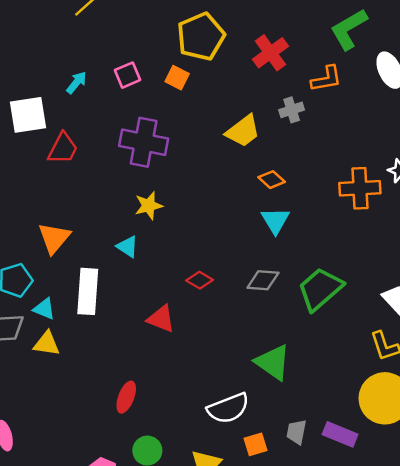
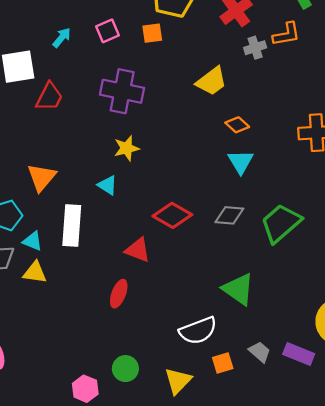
orange square: (177, 78) -> (152, 33), turned -35
gray cross: (292, 110) -> (255, 48), moved
red diamond: (200, 280) -> (172, 215), size x1.6
red ellipse: (126, 397) -> (119, 294), moved
gray trapezoid: (297, 432) -> (260, 352), turned 120

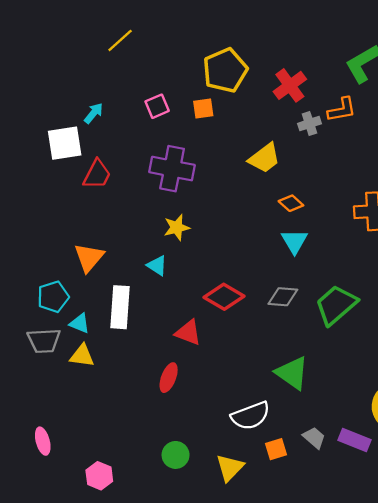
cyan arrow: (62, 38) -> (94, 113), moved
pink hexagon: (85, 389) -> (99, 476), moved

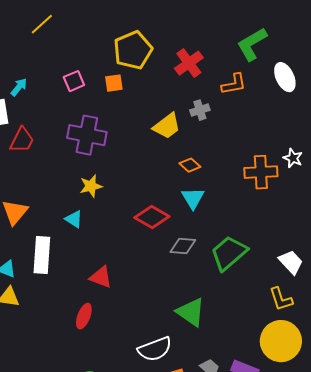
gray cross: (309, 124) -> (200, 110), moved
red diamond: (224, 297) -> (152, 217), moved

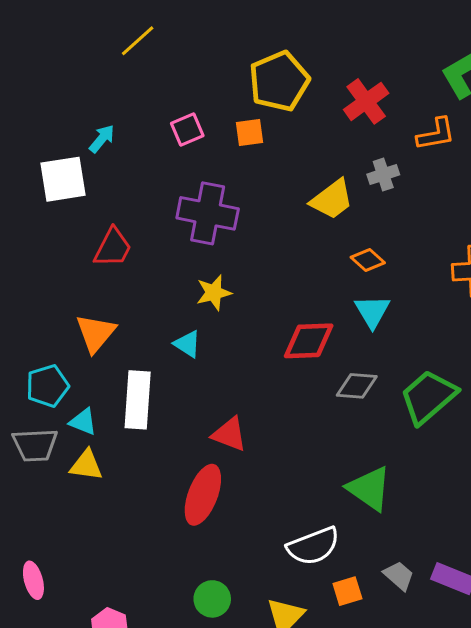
red trapezoid: (22, 140) -> (113, 248), moved
red diamond: (152, 217) -> (309, 341), turned -32
red ellipse: (84, 316) -> (203, 495), size x1.5

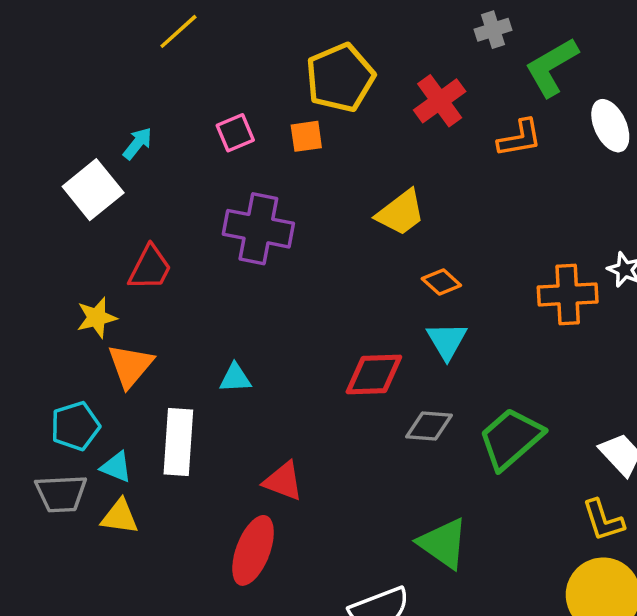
gray cross: (383, 175) -> (493, 30), moved
white square: (63, 179) -> (93, 190), turned -30
yellow star: (214, 293) -> (97, 318), moved
cyan triangle: (187, 344) -> (235, 378), turned -36

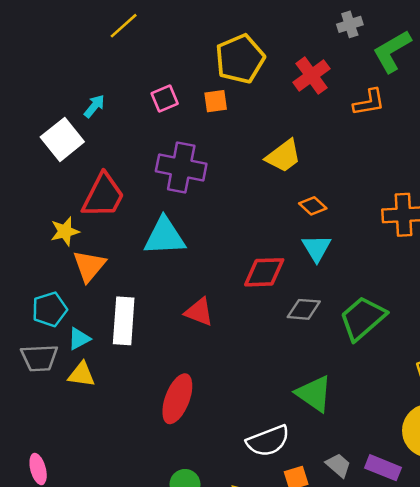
red trapezoid: (150, 268) -> (103, 196), size x1.4
cyan triangle: (235, 378) -> (165, 236), moved, size x1.8
cyan triangle: (116, 467) -> (79, 339), turned -50
red triangle: (283, 481) -> (199, 312), moved

